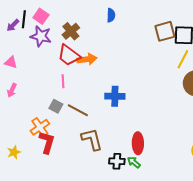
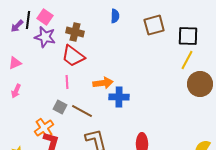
brown cross: (71, 31) -> (75, 32), turned -36
brown square: (165, 31) -> (154, 25), moved
orange arrow: (87, 59) -> (103, 83), moved
pink triangle: (11, 62) -> (15, 63), turned -40

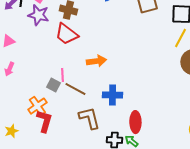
pink line: (67, 82) -> (62, 75), moved
blue cross: (119, 97) -> (112, 95), moved

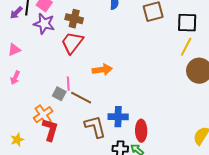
red trapezoid: (66, 34) -> (72, 43), turned 90
blue cross: (112, 95) -> (118, 117), moved

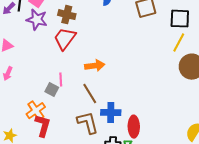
brown line: (81, 98) -> (90, 94), moved, turned 30

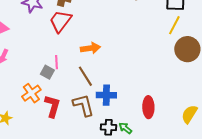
red L-shape: (43, 126) -> (52, 106), moved
red ellipse: (134, 127) -> (148, 107), moved

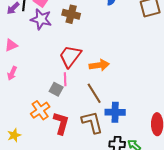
red trapezoid: (60, 21) -> (70, 56), moved

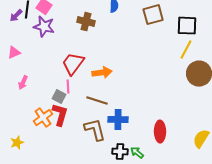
brown cross: (71, 14) -> (86, 22), moved
pink arrow: (12, 73) -> (23, 83), moved
brown line: (94, 93) -> (97, 101), turned -40
red L-shape: (61, 123) -> (60, 115), moved

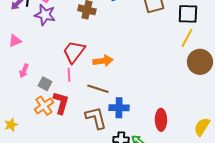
gray square: (59, 97) -> (45, 84), moved
yellow star: (17, 143) -> (11, 125), moved

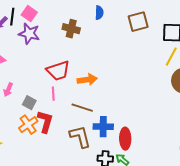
red trapezoid: (74, 52) -> (58, 71), turned -145
red ellipse: (161, 120) -> (125, 139), moved

